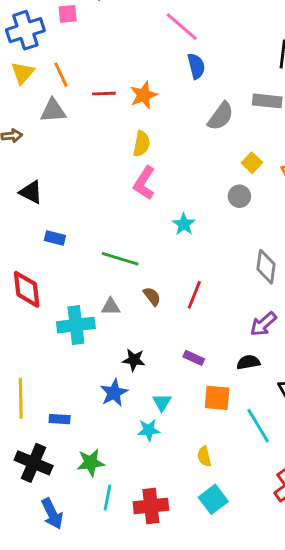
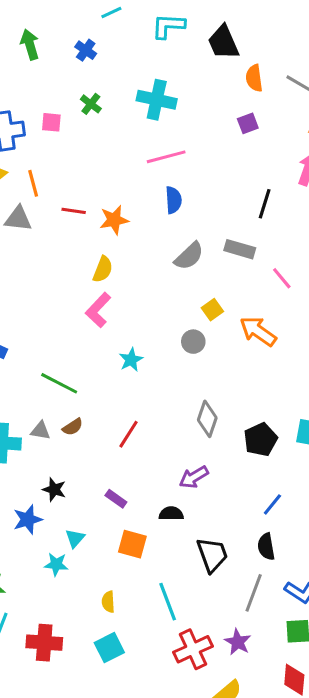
pink line: (182, 27) -> (166, 157), turned -66
brown semicircle: (152, 296) -> (73, 427), moved, turned 84
cyan line: (258, 426) -> (168, 602), moved

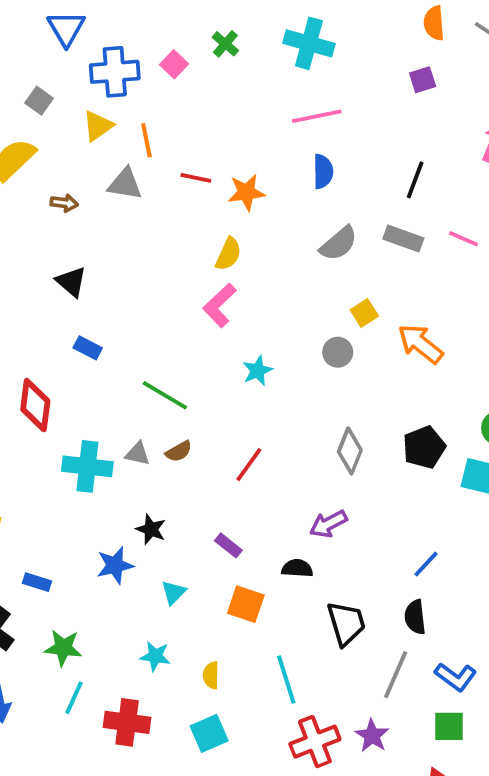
pink square: (51, 122) -> (174, 64), turned 35
black line: (265, 204) -> (415, 180), moved
pink line: (282, 278) -> (464, 239), moved, turned -30
black pentagon: (261, 440) -> (424, 447), moved
cyan star: (56, 564) -> (155, 656), moved

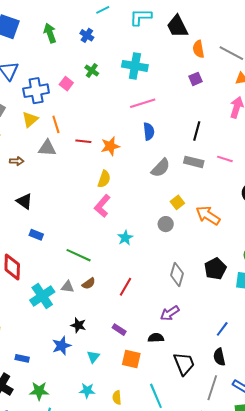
cyan cross: (87, 466) -> (42, 296), turned -35

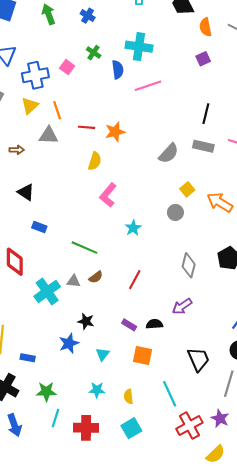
blue semicircle: (149, 131) -> (118, 70), moved
yellow semicircle: (104, 179) -> (95, 161), moved
black semicircle: (156, 338) -> (154, 324), moved

